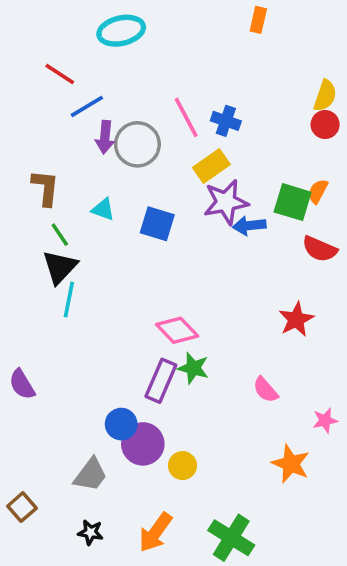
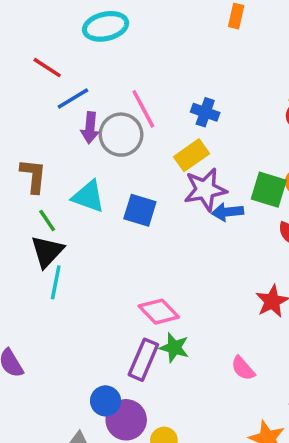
pink line: (186, 117) -> (143, 109), moved
cyan triangle: (103, 209) -> (88, 196), size x1.5

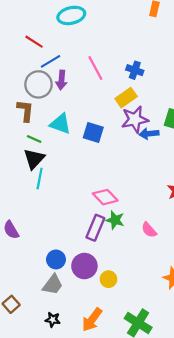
gray circle: (121, 135) -> (38, 84), moved
green line: (47, 221) -> (34, 139), turned -32
pink semicircle: (243, 368) -> (149, 230), moved
blue circle: (106, 401) -> (56, 259), moved

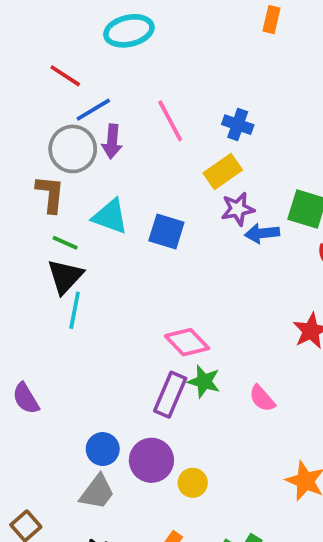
purple star: (135, 119) -> (238, 209), size x0.7

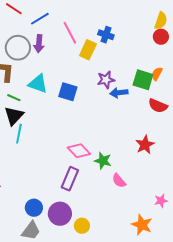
blue line: (93, 110) -> (40, 19), moved
yellow rectangle: (223, 171) -> (88, 50), moved, turned -30
green star: (204, 382) -> (103, 161), moved

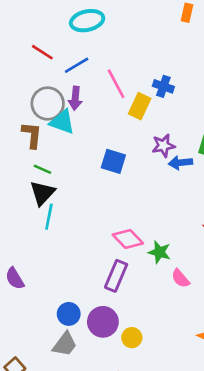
cyan triangle: (38, 84) -> (62, 122), moved

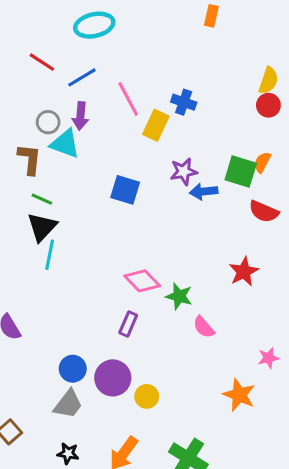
gray circle: (48, 103) -> (48, 122), size x0.6
purple rectangle: (116, 276) -> (128, 324), size x0.7

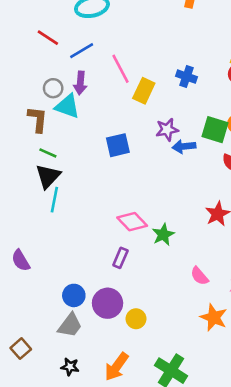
blue cross: (184, 102) -> (187, 77), moved
blue square: (125, 190) -> (118, 145), turned -30
green star: (179, 296) -> (163, 235), turned 30
pink semicircle: (204, 327) -> (199, 276), moved

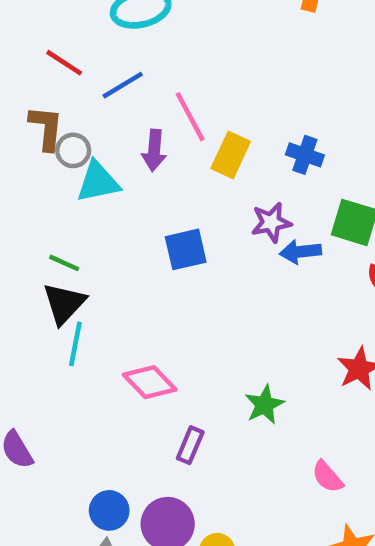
blue cross: (187, 77) -> (305, 155), moved
purple arrow: (80, 83) -> (154, 150), moved
cyan triangle: (67, 106) -> (98, 182), turned -32
brown L-shape: (38, 119) -> (46, 128), moved
pink diamond: (132, 222) -> (150, 382), moved

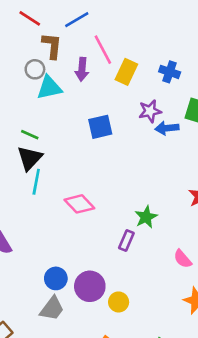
blue line: (123, 85) -> (77, 20), moved
brown L-shape: (46, 128) -> (52, 46), moved
purple rectangle: (190, 445) -> (126, 241), moved

